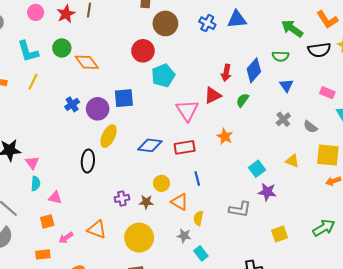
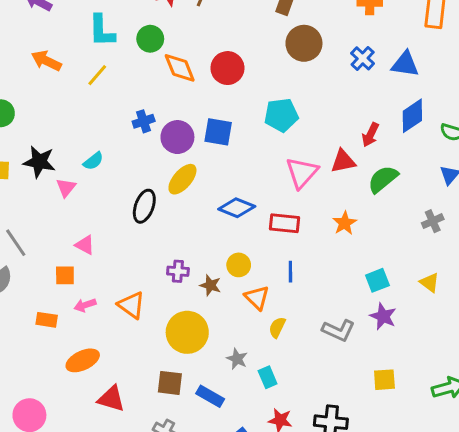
red circle: (143, 51) -> (227, 68), moved
blue diamond: (254, 70) -> (412, 116), moved
green semicircle: (243, 100) -> (383, 179), size x1.5
cyan semicircle: (36, 184) -> (93, 161), moved, turned 32
gray star: (184, 236) -> (237, 359), moved

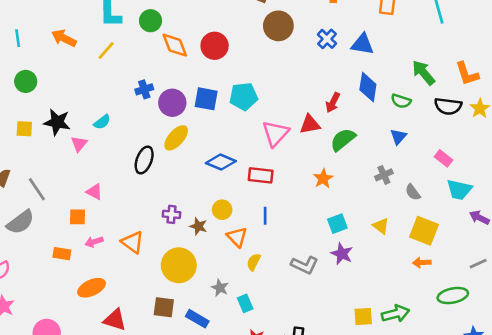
cyan pentagon: (281, 115) -> (244, 96), moved
blue diamond: (412, 116) -> (368, 87), turned -48
orange star: (345, 223) -> (323, 178), moved
yellow square: (384, 380) -> (363, 316), moved

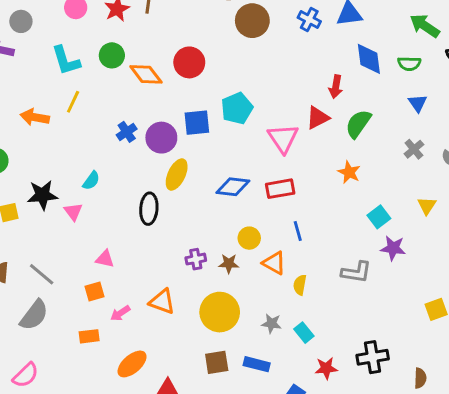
orange arrow: (64, 38) -> (35, 117), moved
yellow triangle: (381, 226) -> (427, 206), turned 42

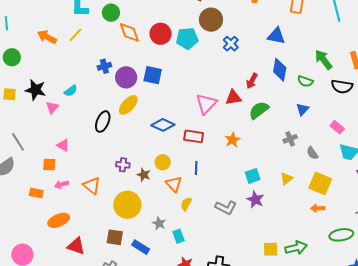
blue cross: (309, 19) -> (231, 44), moved
cyan pentagon: (237, 108) -> (187, 38), moved
orange star: (349, 172) -> (232, 140), moved

